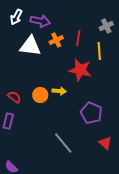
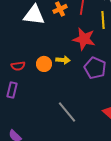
red semicircle: (14, 97) -> (18, 66), turned 136
purple pentagon: (91, 113) -> (95, 68), moved

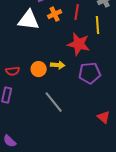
purple pentagon: (95, 68) -> (90, 73), turned -30
gray line: (67, 112) -> (54, 102), moved

